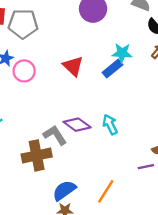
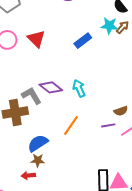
cyan star: (122, 53) -> (109, 26), moved
red triangle: (73, 66) -> (36, 39), moved
orange line: (106, 191) -> (71, 125), moved

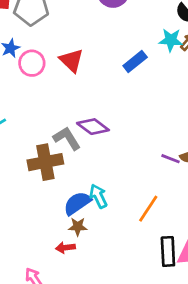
cyan arrow: (79, 88) -> (98, 196), moved
orange line: (71, 125) -> (148, 209), moved
purple line: (108, 125) -> (170, 159), moved, turned 32

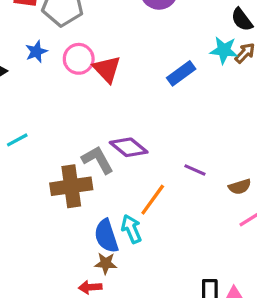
pink circle: (32, 63) -> (79, 59), moved
purple line: (170, 159) -> (195, 170), moved
blue semicircle: (77, 203) -> (106, 236), turned -76
orange line: (148, 209) -> (153, 200), moved

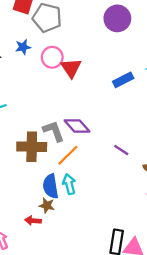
orange line: (153, 200) -> (68, 155), moved

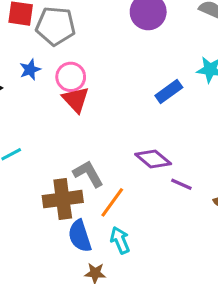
red triangle: (71, 68) -> (76, 100), moved
purple diamond: (77, 126) -> (153, 159), moved
blue semicircle: (51, 186) -> (80, 236), moved

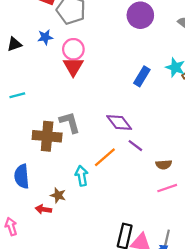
blue rectangle: (169, 92) -> (142, 76), turned -36
orange line: (112, 202) -> (105, 157), moved
blue semicircle: (80, 236) -> (22, 176), moved

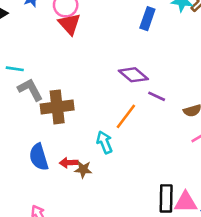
cyan line: (17, 95) -> (15, 69), turned 35
gray L-shape: (70, 122) -> (30, 90), moved
red arrow: (43, 209) -> (69, 163), moved

